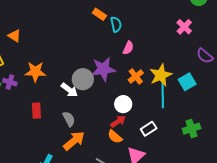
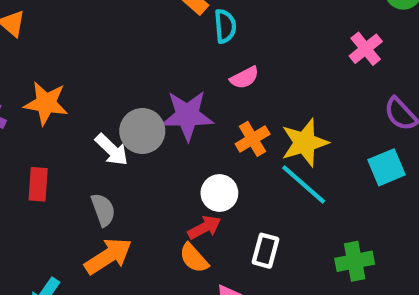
pink semicircle: (128, 48) -> (244, 78), turned 32
cyan square: (187, 82) -> (386, 167), moved
cyan line: (163, 95) -> (304, 184), turned -55
white rectangle: (149, 129) -> (265, 251), turned -49

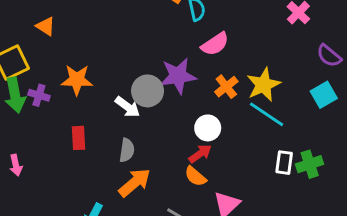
pink semicircle: (244, 78) -> (215, 44), size x1.4
gray semicircle: (103, 210) -> (127, 150), turned 35
white rectangle: (265, 251) -> (284, 163), moved

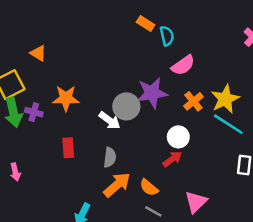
orange semicircle: (195, 176) -> (149, 188), moved

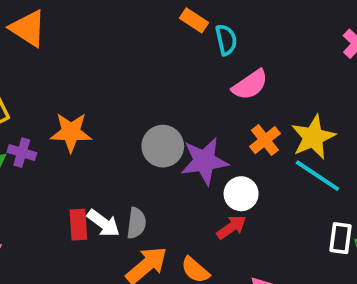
orange triangle: (38, 53) -> (28, 28), moved, size x1.5
purple star: (152, 93) -> (204, 161), moved
white arrow: (110, 120) -> (103, 223), moved
red rectangle: (68, 148) -> (78, 225), moved

